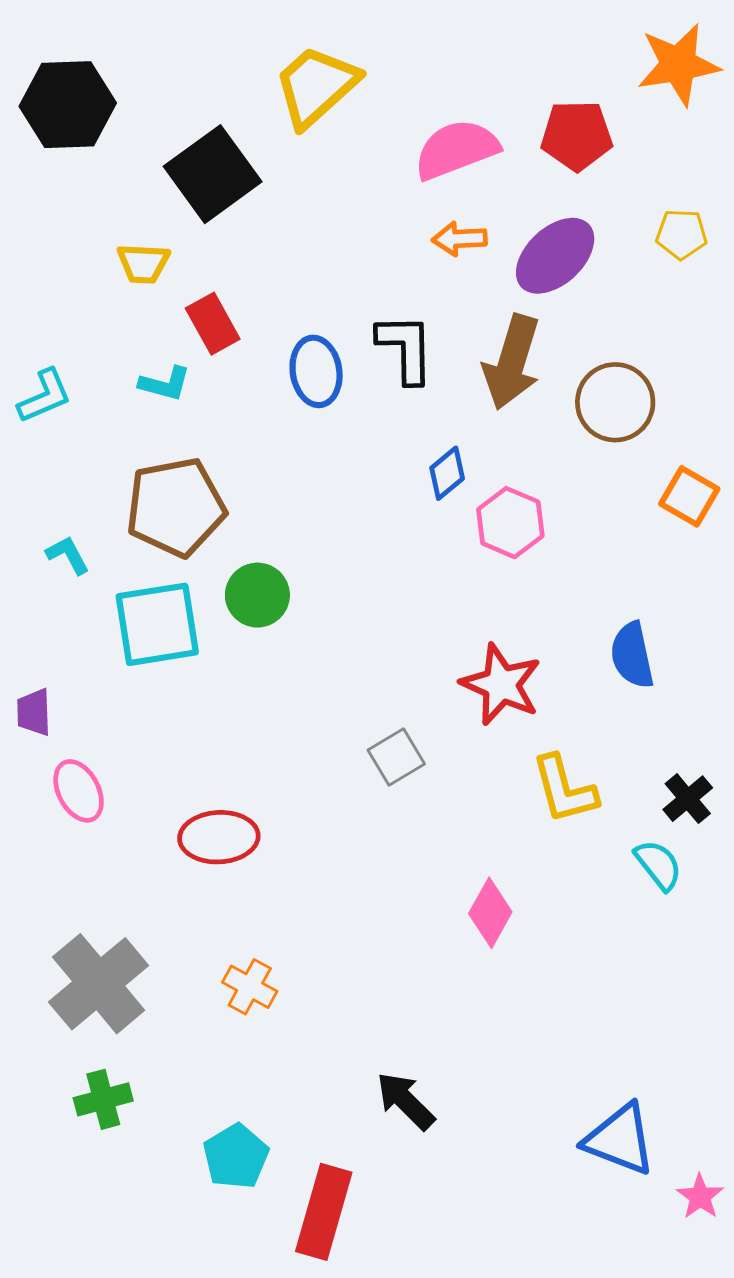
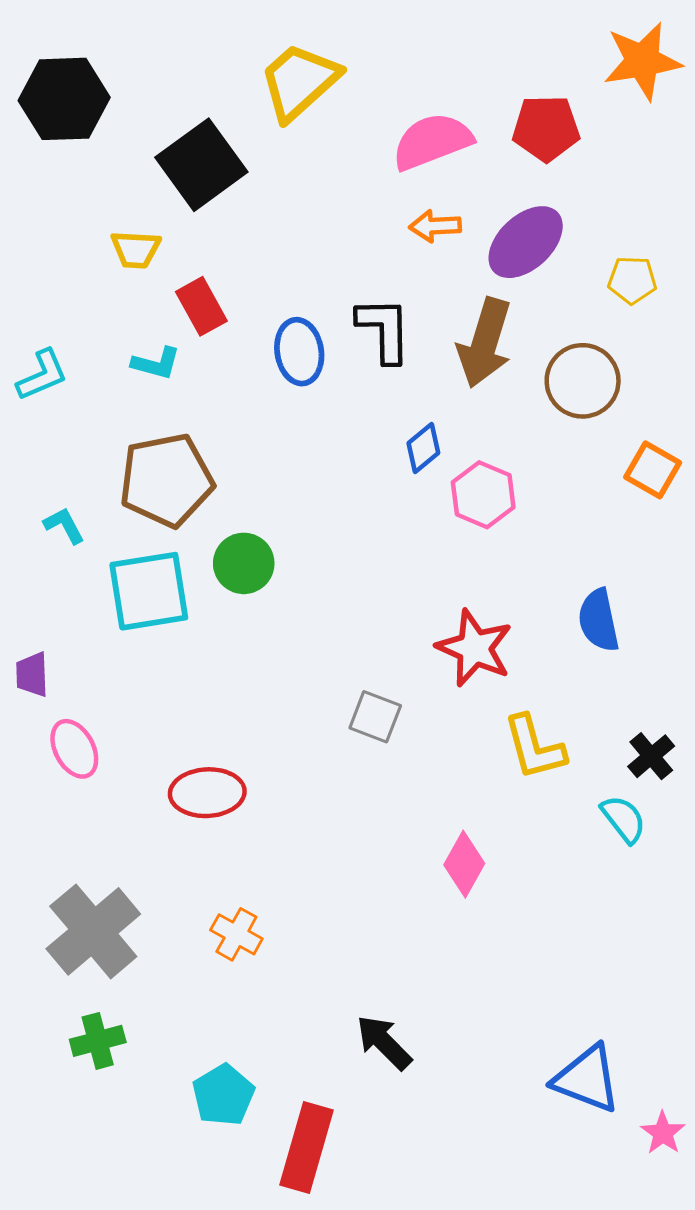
yellow pentagon: (682, 234) -> (632, 280), moved
gray square: (396, 757) -> (375, 717), turned -38

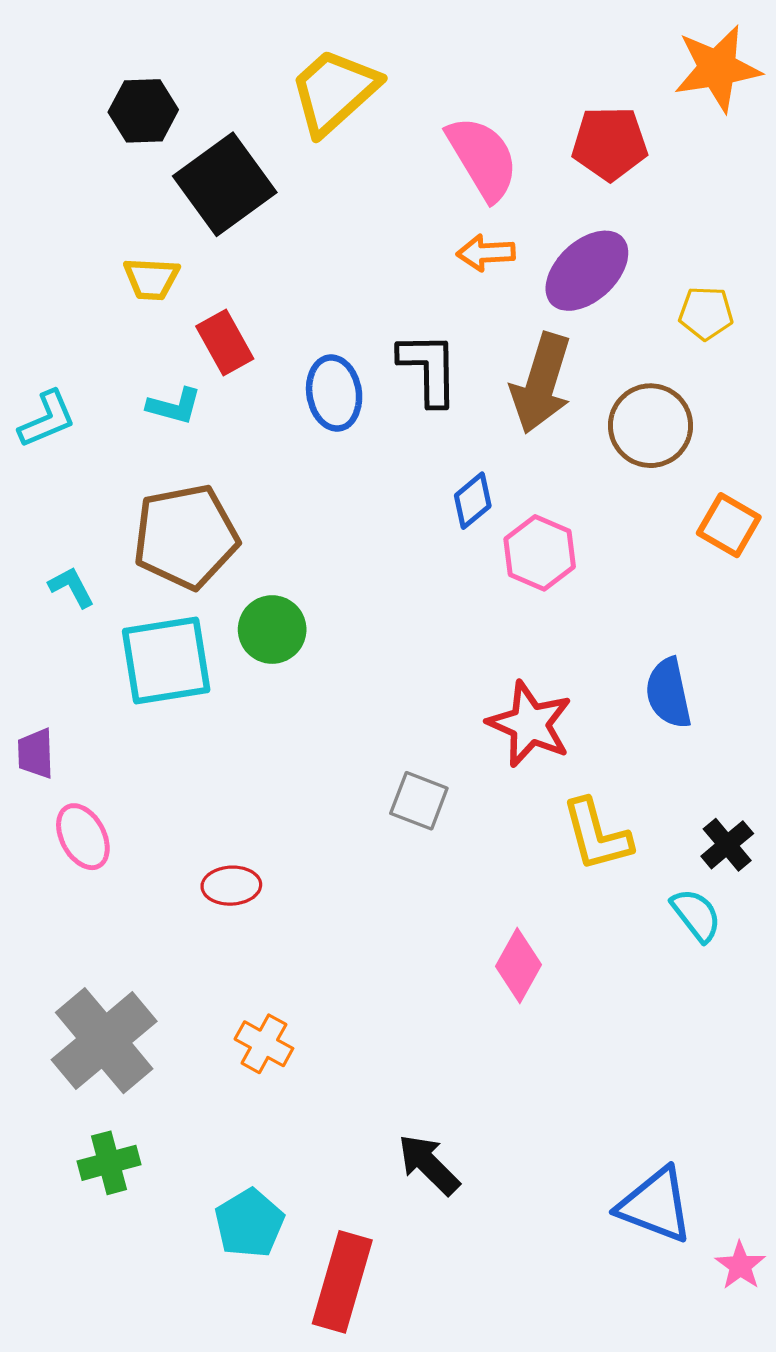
black hexagon: (64, 99) -> (143, 111), moved, size x0.7
pink semicircle: (432, 141) -> (483, 158), turned 80
red ellipse: (207, 793) -> (231, 886), size x0.7

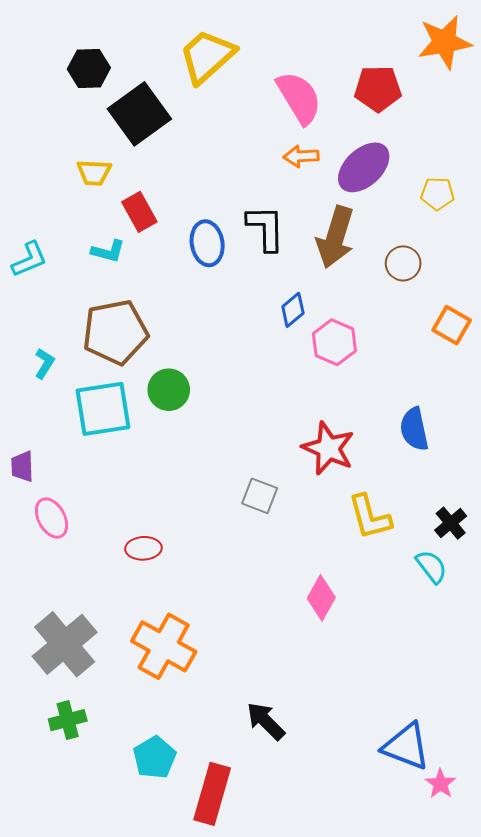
brown circle: (651, 426) -> (403, 263), size x0.7
cyan L-shape: (72, 587) -> (44, 363), turned 60
orange cross: (264, 1044) -> (164, 646), size x1.8
pink star: (740, 1266) -> (440, 784), moved

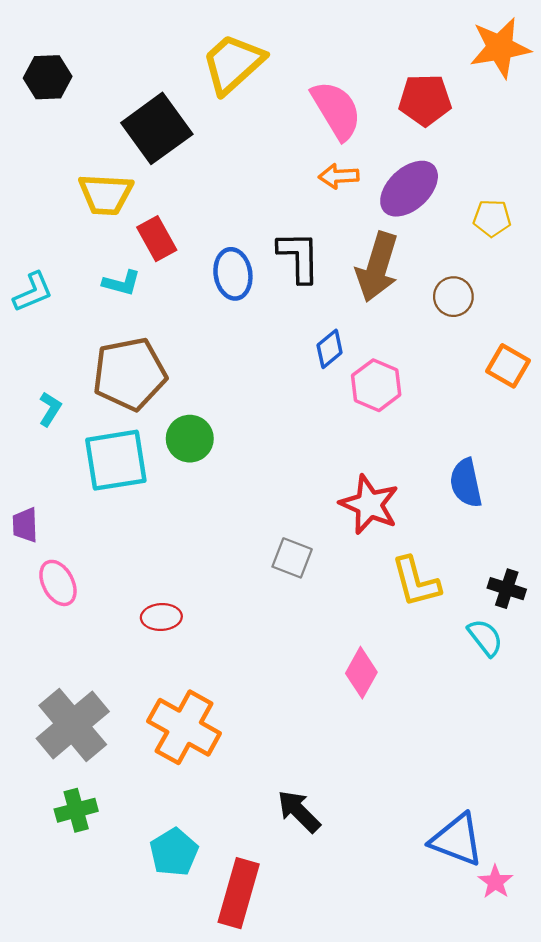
black hexagon: (89, 68) -> (48, 77), moved
yellow trapezoid: (94, 172) -> (106, 194), size x1.4
black cross: (451, 523) -> (507, 589), turned -32

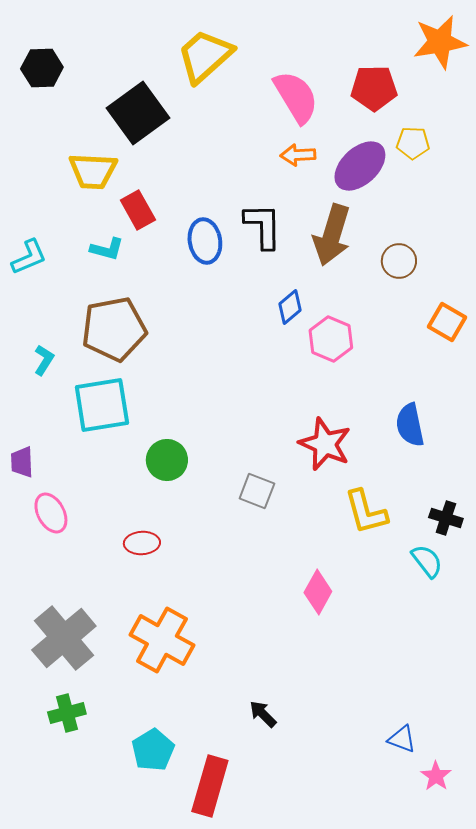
yellow pentagon: (492, 218) -> (413, 143), moved
green circle: (190, 439) -> (167, 460), moved
black arrow: (299, 811) -> (263, 714), size x0.7
blue triangle: (457, 840) -> (402, 739), size x0.6

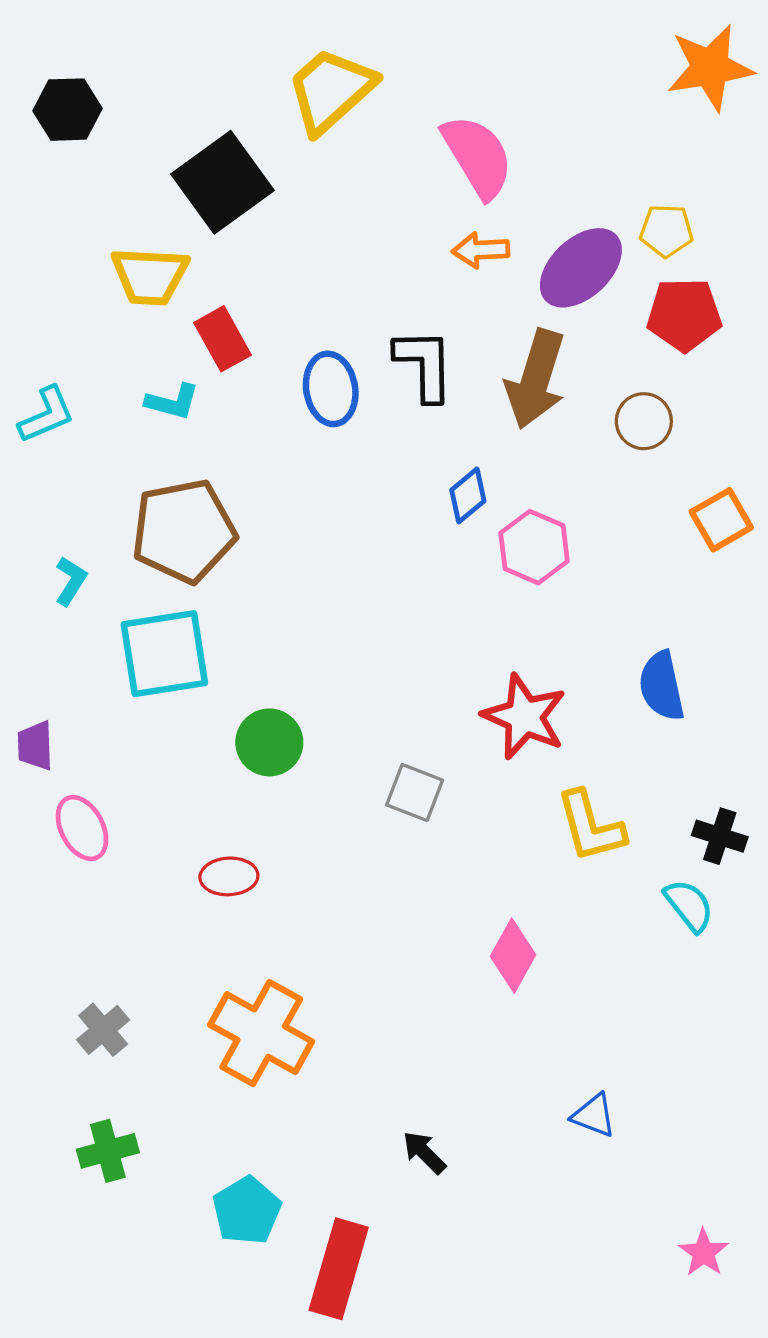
red pentagon: (374, 88) -> (684, 315), moved
orange square: (447, 322) -> (721, 520), turned 30
gray cross: (64, 638) -> (103, 1030), size x0.5
blue triangle: (402, 739) -> (594, 1115), moved

